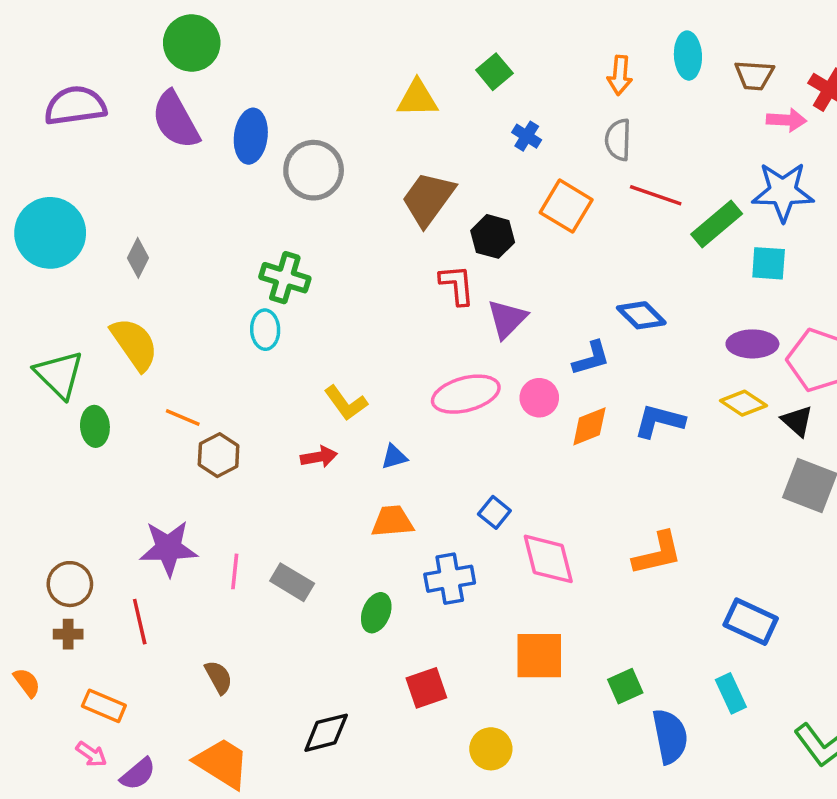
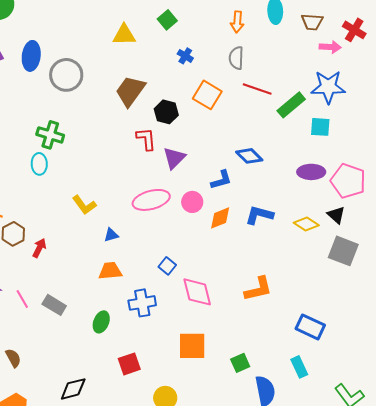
yellow diamond: (743, 403) -> (306, 224), moved
red arrow: (319, 457) -> (39, 248), moved, turned -54
pink line: (235, 571) -> (22, 299), turned -36

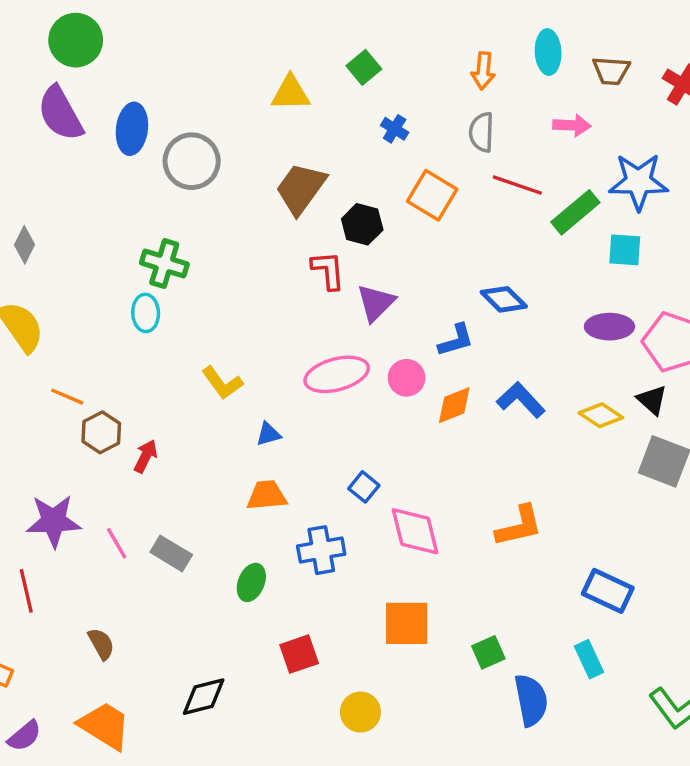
pink arrow: (330, 47) -> (572, 125), moved
blue L-shape: (259, 215) -> (521, 400), turned 32

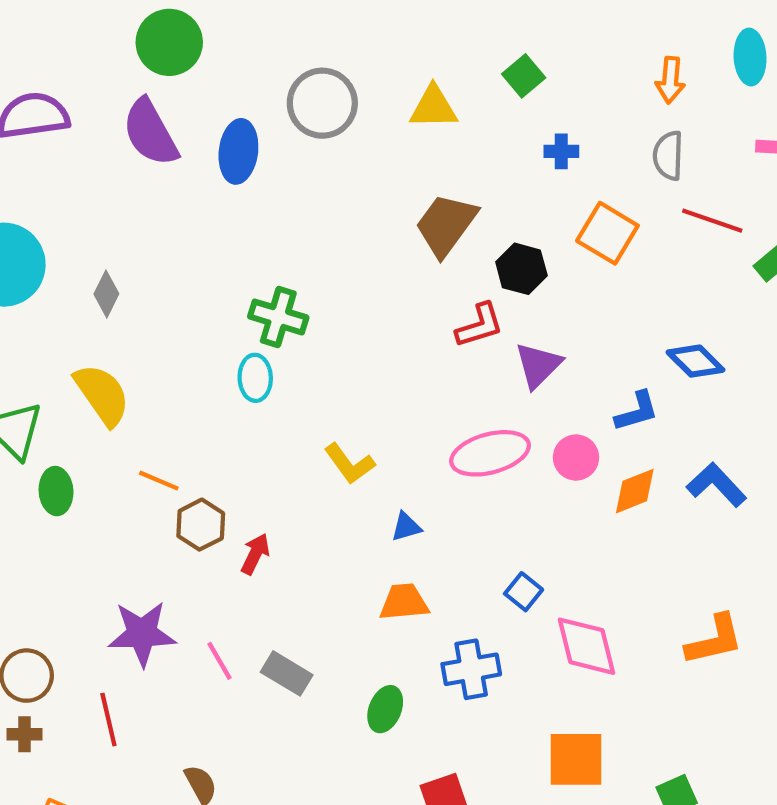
blue cross: (395, 129) -> (561, 151), turned -32
gray circle: (192, 161) -> (322, 103), moved
red L-shape: (328, 270) -> (480, 325), turned 78

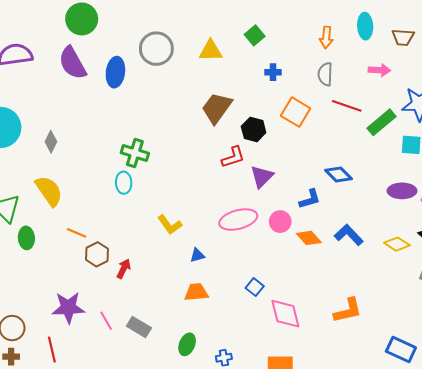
orange diamond: (635, 491) -> (309, 238), turned 70
blue cross: (471, 669) -> (224, 358), moved, size x0.6

